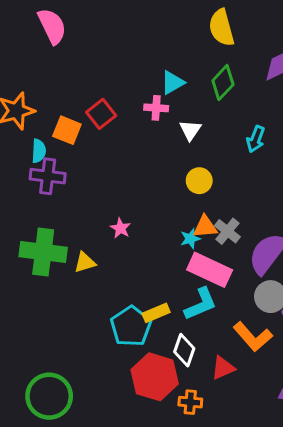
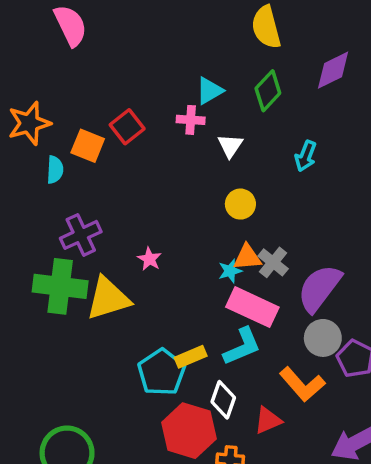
purple cross: (48, 176) -> (81, 235), moved, turned -32
yellow triangle: (85, 262) -> (108, 298), size x1.8

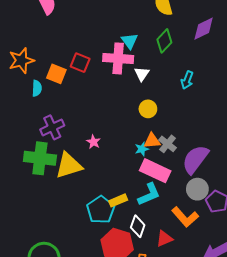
cyan triangle: (210, 91) -> (129, 41), turned -36
pink cross: (191, 120) -> (118, 58), size x1.8
red square: (127, 127) -> (80, 63), turned -30

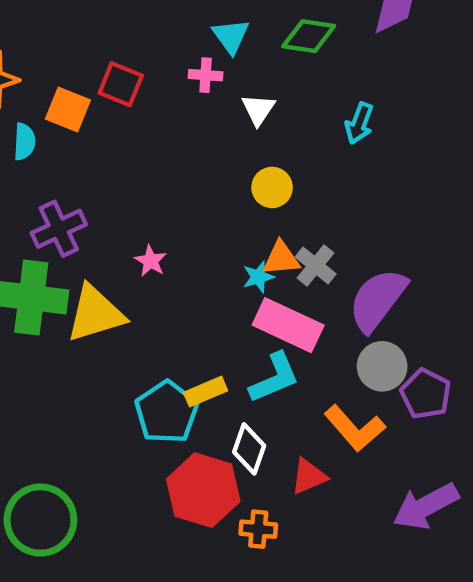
green diamond: (164, 41) -> (309, 36), turned 55
pink cross: (118, 58) -> (206, 75), size x0.5

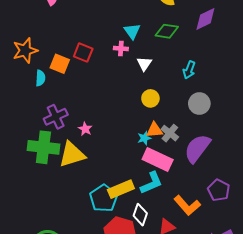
pink star: (151, 261) -> (85, 129), moved
gray circle: (382, 366) -> (199, 103), moved
yellow rectangle: (206, 392) -> (121, 189), size x1.4

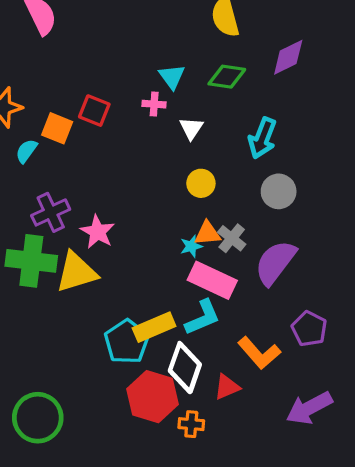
cyan arrow: (189, 70) -> (262, 138), size x1.4
cyan semicircle: (40, 78) -> (26, 151), turned -147
pink star: (85, 129) -> (98, 232), size x1.5
white diamond: (140, 215) -> (185, 368), size x1.4

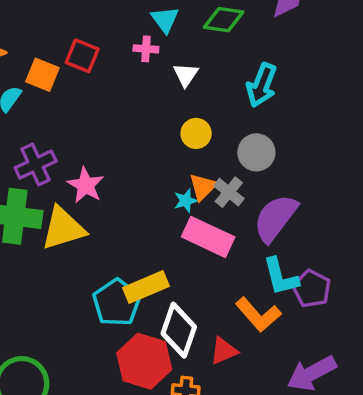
gray circle: (279, 191) -> (256, 152), moved
orange triangle: (207, 233) -> (203, 187), turned -40
cyan L-shape: (203, 317) -> (281, 277), moved, turned 99

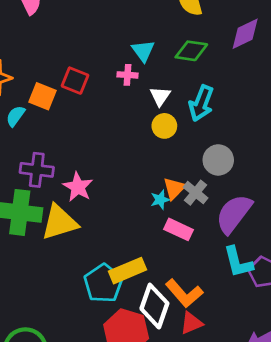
cyan arrow: (262, 85) -> (201, 103), moved
yellow circle: (196, 133) -> (164, 126), moved
purple cross: (36, 164) -> (37, 170), turned 32
pink rectangle: (208, 237) -> (179, 229), size x0.7
orange L-shape: (258, 315) -> (184, 293), moved

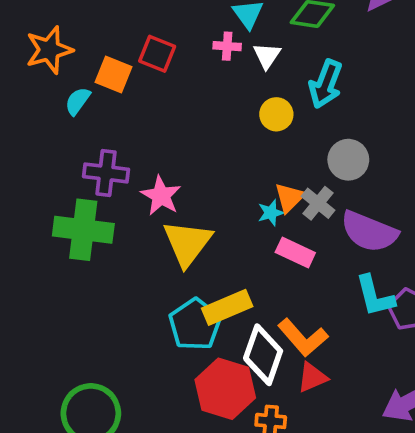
white triangle: (160, 96) -> (267, 56), moved
purple semicircle: (234, 214) -> (369, 232), turned -105
yellow triangle: (59, 222) -> (187, 243), moved, turned -36

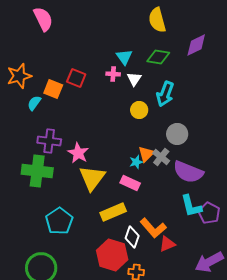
pink rectangle: (295, 252) -> (130, 183), moved
cyan pentagon: (195, 324) -> (59, 221), moved
white diamond: (263, 355) -> (132, 237), size x0.7
red triangle: (312, 377) -> (167, 244), moved

